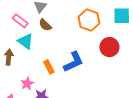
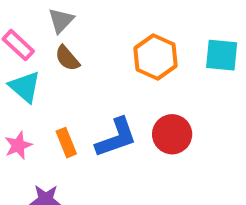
red circle: (109, 47) -> (172, 134), moved
pink star: (27, 84) -> (18, 145), moved

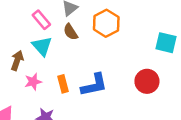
orange hexagon: (155, 57) -> (106, 23), moved
red circle: (172, 134) -> (147, 81), moved

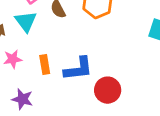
red circle: (147, 81) -> (108, 90), moved

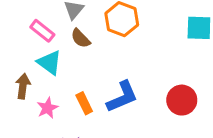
red circle: (108, 90) -> (182, 100), moved

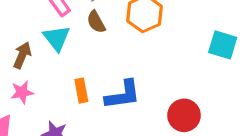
pink star: (47, 108) -> (22, 92), moved

